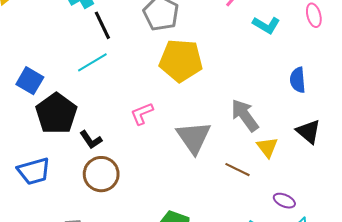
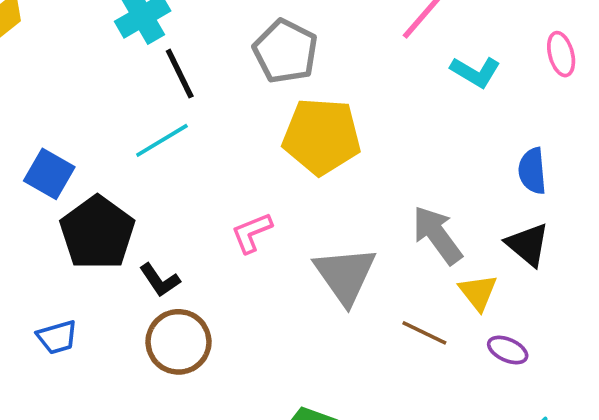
black triangle: (309, 132) -> (528, 245), moved
blue trapezoid: (34, 171) -> (57, 337), size x0.7
purple ellipse: (284, 201) -> (508, 350), moved

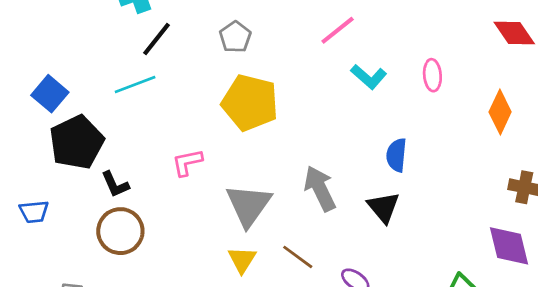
gray pentagon: (285, 51) -> (235, 37), size x0.7
black line: (180, 74) -> (157, 39), turned 54
yellow triangle: (478, 292) -> (242, 260), moved

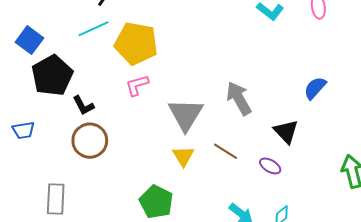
yellow pentagon: (250, 103) -> (136, 43), moved
blue semicircle: (396, 155) -> (315, 88), moved, turned 40
black triangle: (383, 207) -> (286, 132), moved

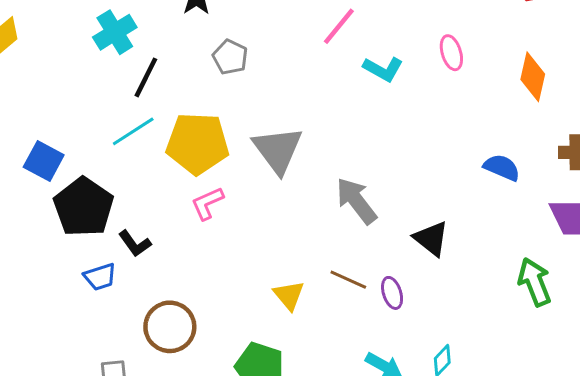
blue semicircle: (315, 88) -> (502, 167), moved, turned 80
gray triangle: (186, 114) -> (278, 150), moved
blue trapezoid: (23, 130) -> (100, 277), moved
brown circle: (90, 141) -> (170, 327), moved
purple ellipse: (270, 166) -> (392, 293), moved, turned 50

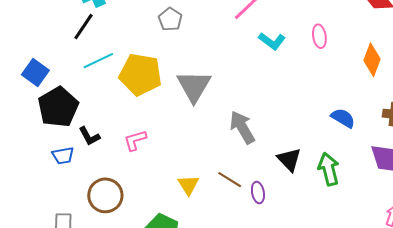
black line: (146, 77) -> (84, 27), moved
pink L-shape: (207, 203) -> (135, 140), moved
green arrow: (535, 282) -> (329, 169), moved

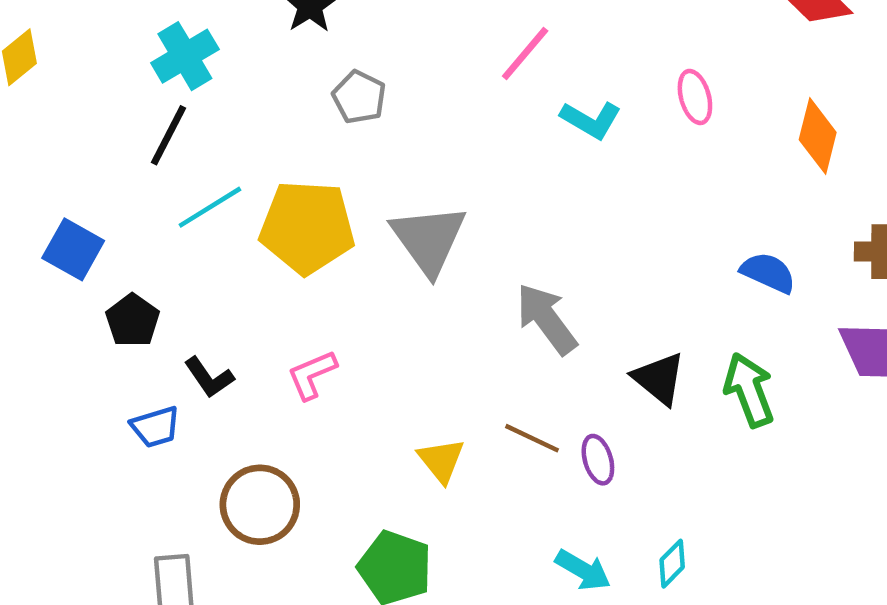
black pentagon: (58, 107) -> (133, 320), size x0.6

